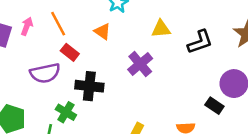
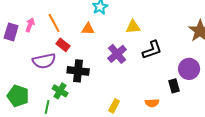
orange triangle: (102, 31) -> (88, 29), turned -32
black L-shape: (200, 42) -> (152, 50), moved
black rectangle: (214, 106) -> (174, 86), turned 40

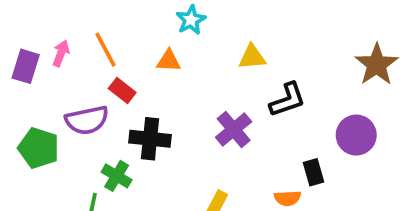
purple cross: (117, 54) -> (234, 129), moved
black rectangle: (174, 86) -> (313, 172), moved
green pentagon: (18, 96) -> (39, 148), moved

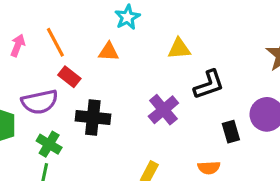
black rectangle: (313, 172) -> (231, 132), moved
green cross: (117, 176) -> (49, 144), moved

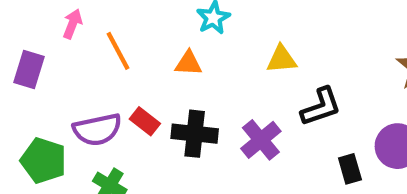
pink arrow: (18, 45) -> (72, 24), moved
red rectangle: (69, 77) -> (145, 121), moved
black cross: (93, 118) -> (195, 134), moved

